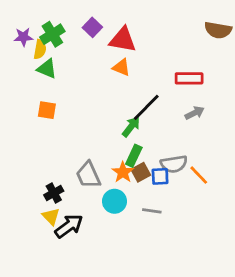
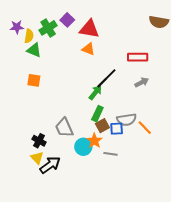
green cross: (52, 34) -> (48, 28), moved
orange star: (123, 172) -> (94, 141), moved
black cross: (54, 193) -> (39, 141), turned -32

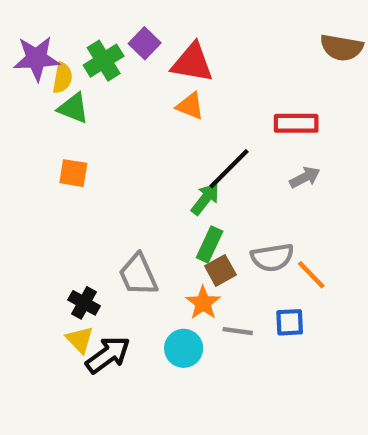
purple star: (17, 27) -> (36, 58), size x1.5
blue square: (117, 129) -> (290, 322), moved
cyan circle: (83, 147) -> (184, 348), moved

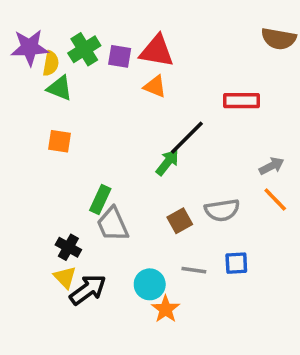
purple square: (145, 43) -> (120, 56), moved, turned -35
gray arrow: (305, 177) -> (272, 166), moved
green rectangle: (210, 244) -> (100, 200), moved
orange line: (311, 275) -> (275, 200), moved
orange star: (203, 303) -> (166, 309), moved

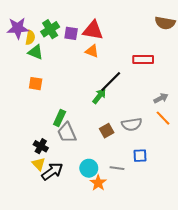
gray line: (194, 270) -> (117, 168), moved

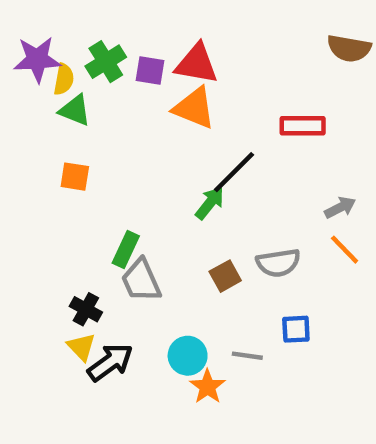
orange triangle: (92, 51) -> (194, 108), size x1.5

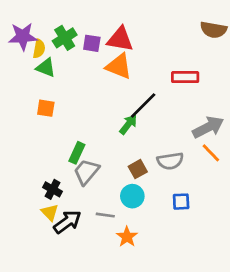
gray arrow: (340, 208) -> (208, 127), size x1.6
gray trapezoid: (141, 281) -> (86, 172), turned 64
cyan circle: (188, 356) -> (132, 196), moved
gray line: (247, 356) -> (105, 215), moved

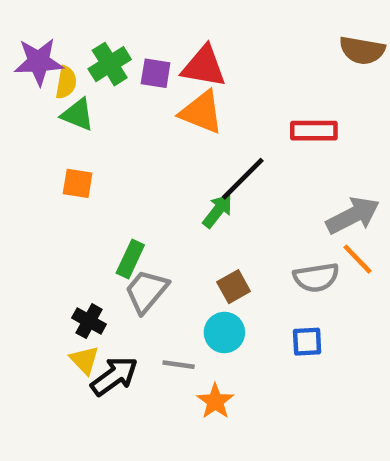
gray semicircle: (170, 161) -> (316, 277), moved

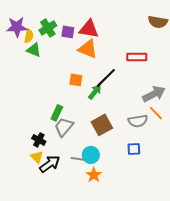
orange square: (78, 183) -> (76, 80), moved
brown square: (234, 287) -> (102, 125), size x1.5
cyan circle: (224, 333) -> (91, 155), moved

